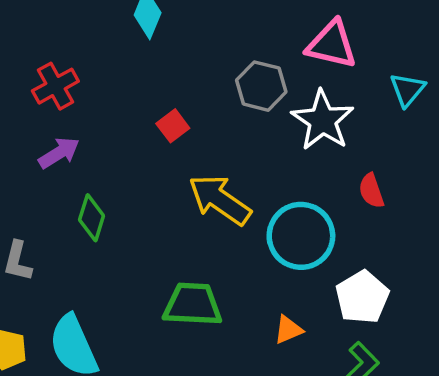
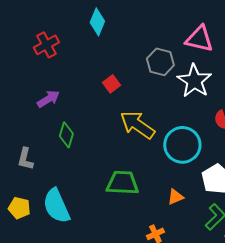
red cross: (55, 86) -> (46, 45), moved

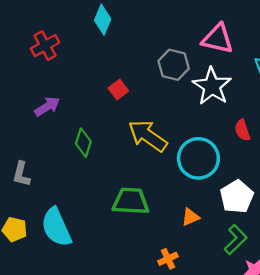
green diamond: (66, 135) -> (83, 143), moved

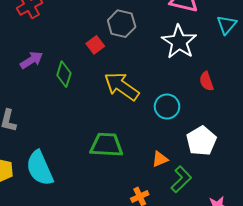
gray hexagon: (174, 65) -> (122, 24), moved
green diamond: (83, 143) -> (64, 74), moved
cyan circle: (198, 158) -> (167, 107), size x0.7
green L-shape: (236, 240) -> (181, 179), moved

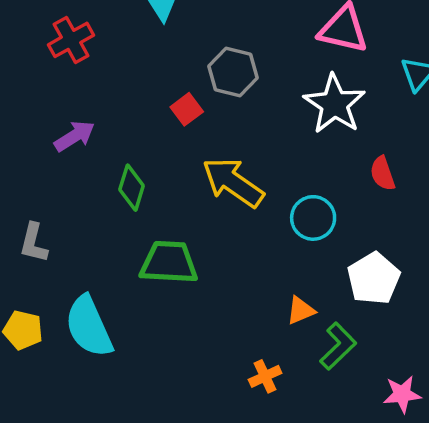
green diamond: (64, 74) -> (132, 188), moved
green trapezoid: (106, 145) -> (169, 262), moved

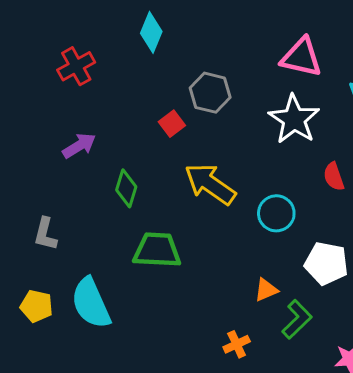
white pentagon: (374, 278) -> (326, 263), turned -30

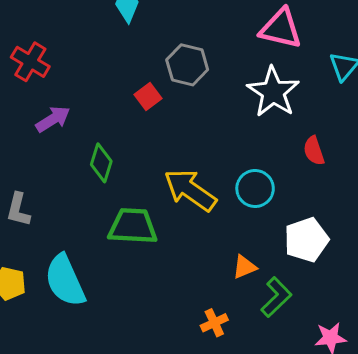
red cross: (76, 66) -> (30, 62), moved, turned -30
yellow arrow: (210, 184) -> (190, 190), moved
white pentagon: (326, 263) -> (306, 240), turned -30

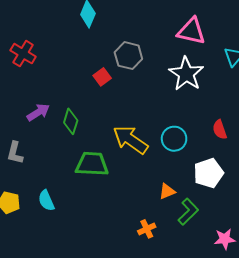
purple arrow: (53, 119) -> (38, 112), moved
red semicircle: (314, 151) -> (220, 130), moved
cyan semicircle: (65, 281) -> (46, 201), size x0.6

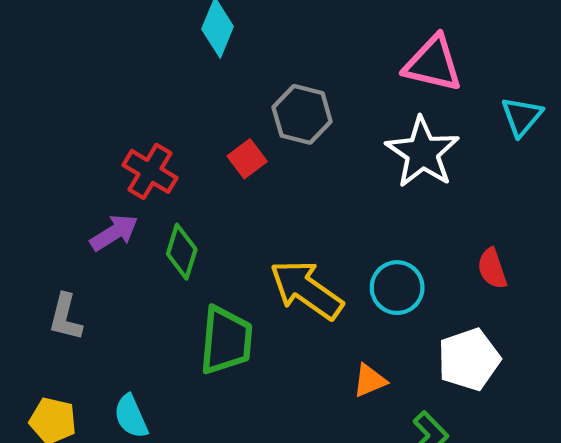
red cross: (23, 54) -> (150, 171), moved
green trapezoid: (92, 164) -> (226, 340), turned 92
orange triangle: (167, 191) -> (370, 381), moved

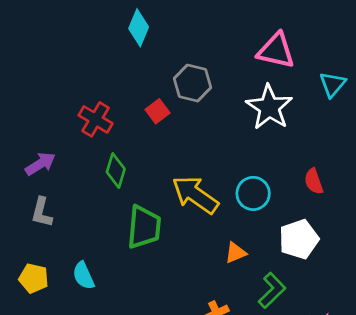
purple arrow: (114, 233) -> (40, 164), moved

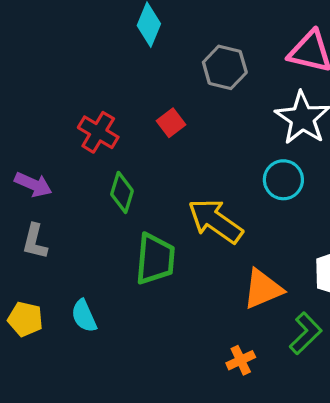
gray hexagon: (193, 83) -> (225, 67), moved
purple arrow: (40, 164) -> (33, 185), turned 56
cyan circle: (253, 193) -> (283, 180), moved
orange triangle: (236, 253) -> (263, 289), size x1.6

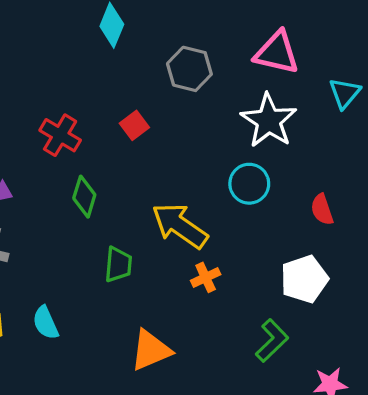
green trapezoid: (155, 259) -> (118, 265), size x0.7
orange triangle: (263, 289) -> (151, 350), moved
orange cross: (241, 360) -> (206, 277), moved

